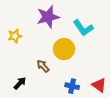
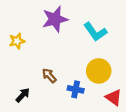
yellow circle: (64, 49) -> (99, 71), moved
blue cross: (72, 86) -> (76, 89), moved

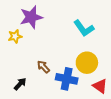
purple star: (55, 19) -> (31, 17), moved
blue cross: (76, 89) -> (67, 79), size x1.5

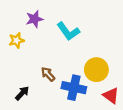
purple star: (31, 17) -> (34, 19), size x0.7
cyan L-shape: (84, 28) -> (68, 31), moved

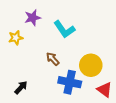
brown arrow: (48, 74) -> (53, 59), moved

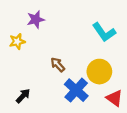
cyan L-shape: (64, 29) -> (104, 32), moved
blue cross: (70, 82) -> (76, 90), turned 30

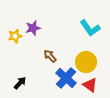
purple star: (36, 19) -> (33, 28), moved
red triangle: (114, 98) -> (90, 85), moved

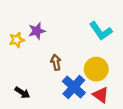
brown arrow: (50, 56) -> (56, 62), turned 32
black arrow: (20, 83) -> (22, 93), turned 80

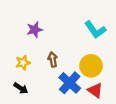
yellow star: (17, 40) -> (23, 63), moved

